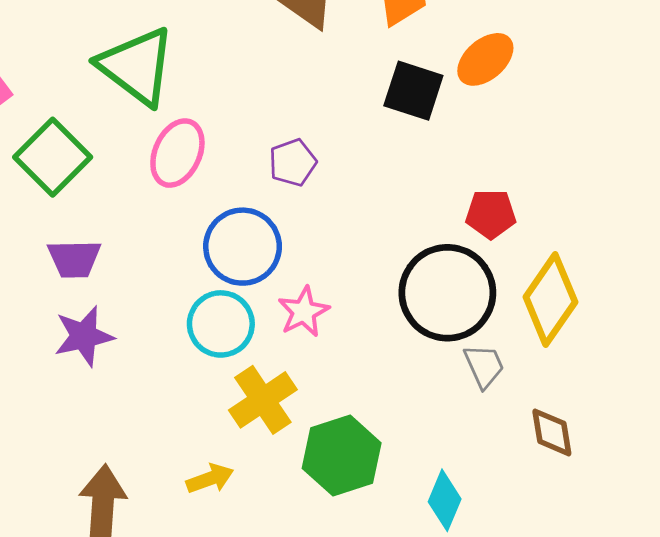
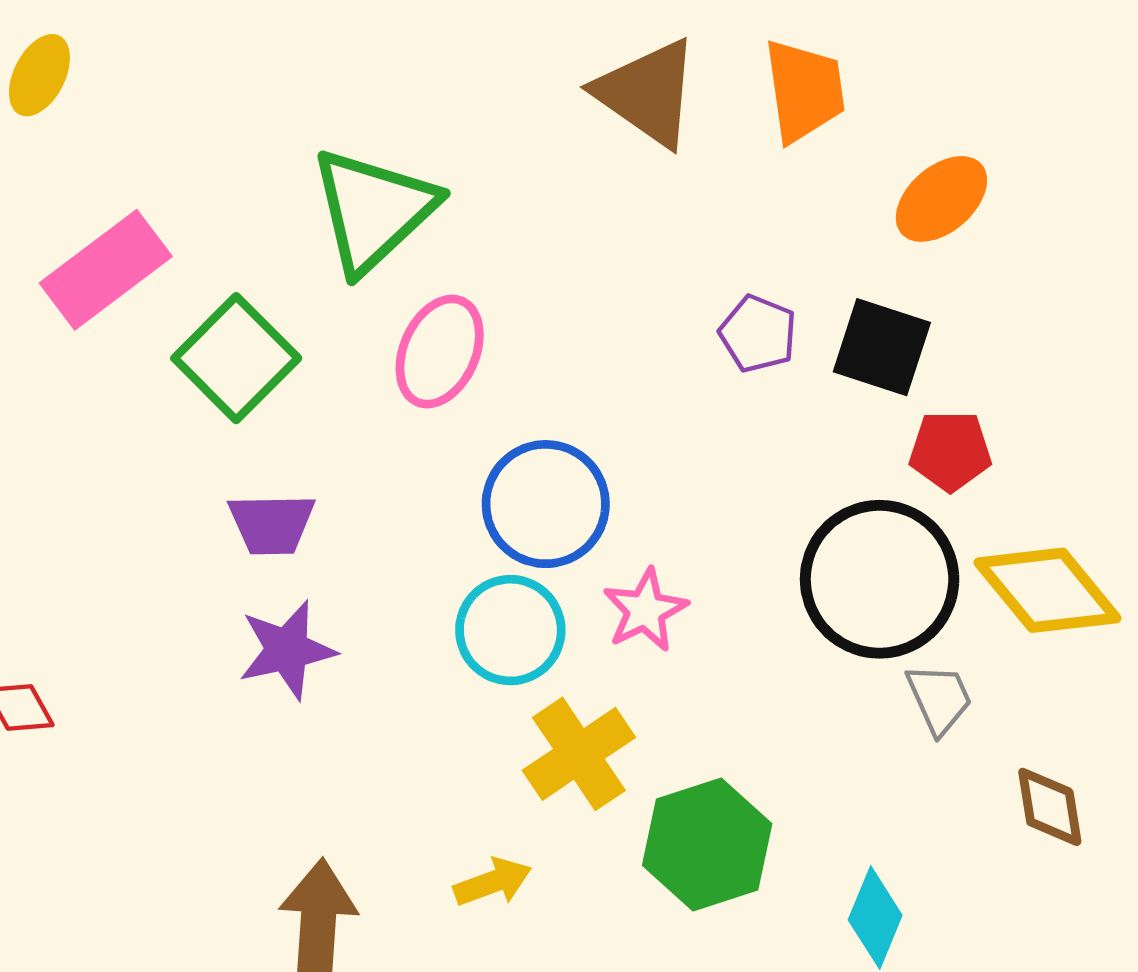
green triangle: (137, 66) -> (373, 210), turned 40
black square: (413, 91) -> (882, 347), moved
purple pentagon: (293, 163) -> (758, 334), moved, turned -30
yellow diamond: (550, 300) -> (1048, 590), turned -74

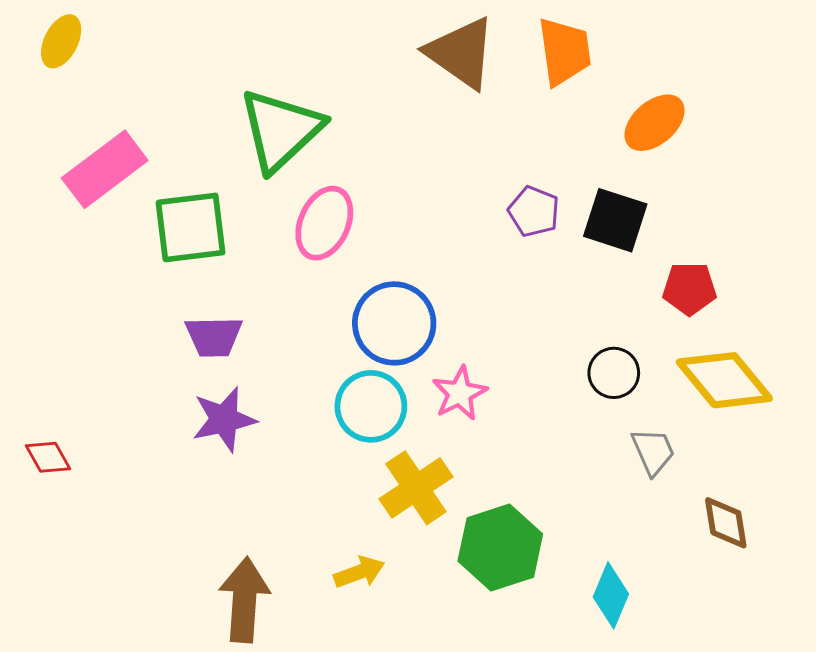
green square: (236, 358) -> (191, 227), turned 38
red pentagon: (950, 451) -> (689, 289), moved
black circle: (880, 579) -> (614, 373), size x0.5

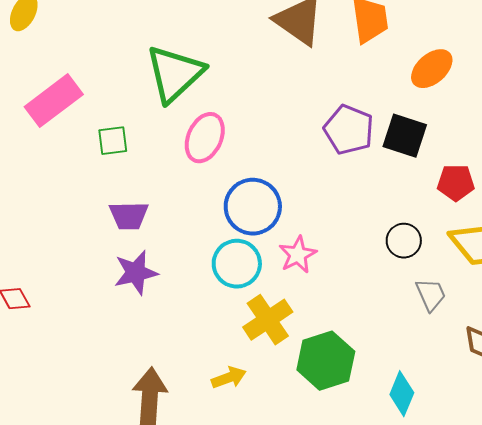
purple pentagon: (534, 211) -> (349, 130), size x1.4
green square: (191, 227) -> (113, 141), size x0.6

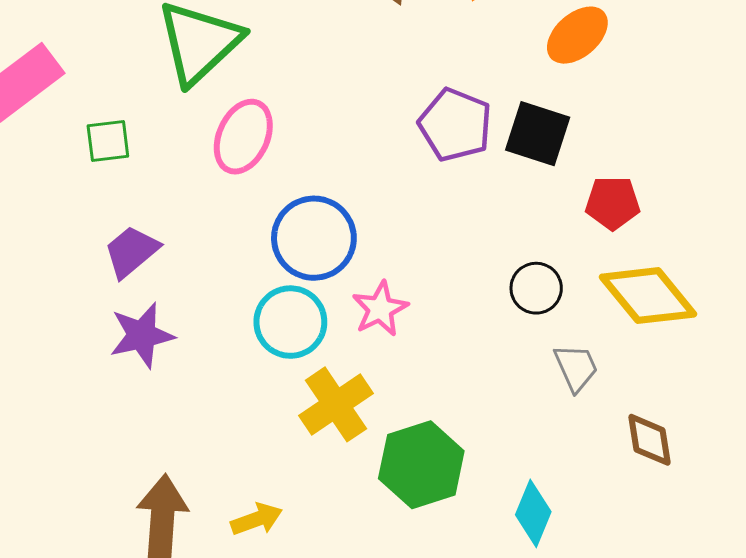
purple trapezoid: (129, 216) -> (131, 251), turned 141
yellow arrow: (229, 378) -> (257, 519), moved

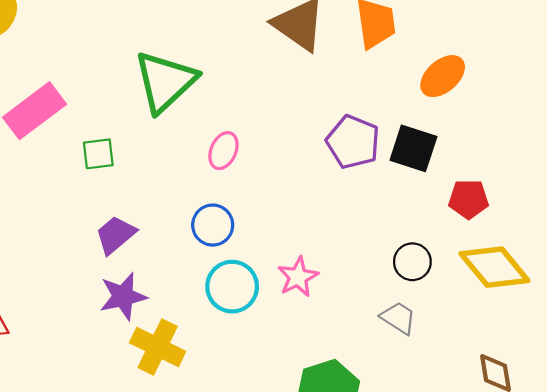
pink ellipse: (243, 137) -> (223, 151), moved, size x0.7
blue circle: (314, 238) -> (213, 225), moved, size x0.7
gray trapezoid: (576, 368) -> (398, 318), moved, turned -33
yellow cross: (336, 404) -> (158, 347), moved, turned -30

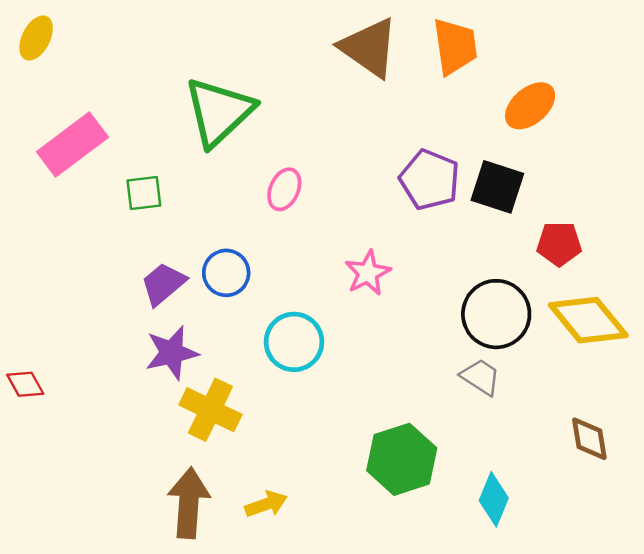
blue circle: (213, 225) -> (226, 273), moved
black circle: (412, 262) -> (496, 314), size x1.6
pink star: (298, 277) -> (368, 273), moved

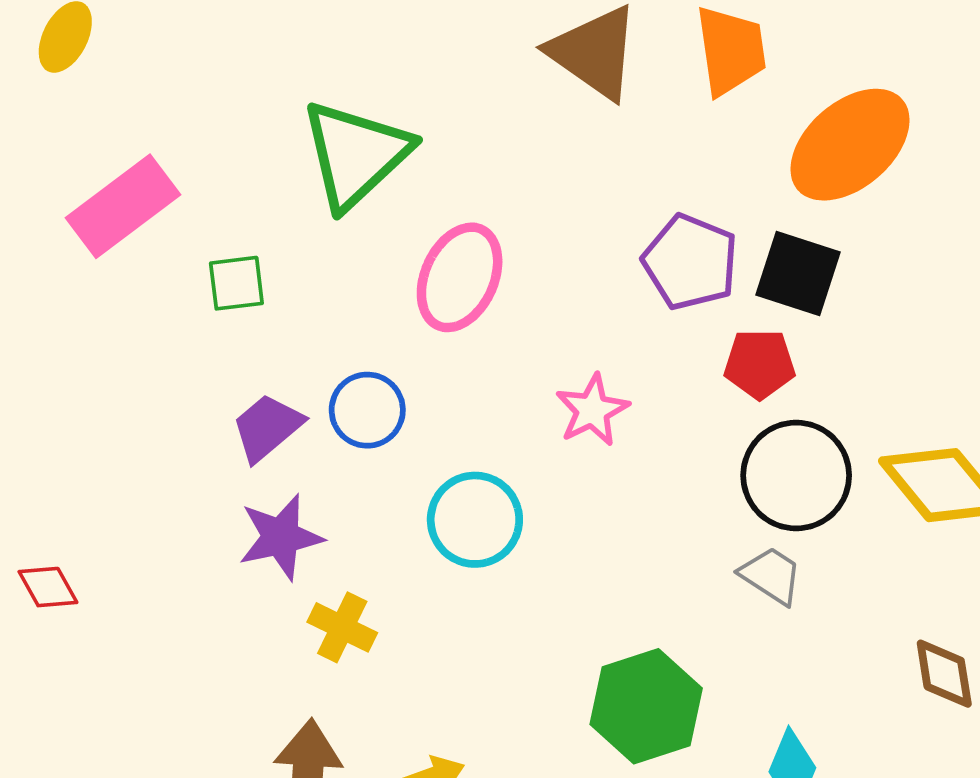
orange ellipse: (530, 106) -> (850, 145), size x1.5
pink ellipse: (284, 189) -> (460, 277), size x1.6
red pentagon: (559, 244) -> (760, 364), moved
yellow cross: (210, 410) -> (342, 627), size x0.7

